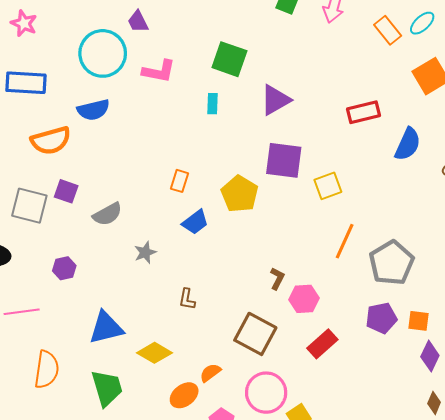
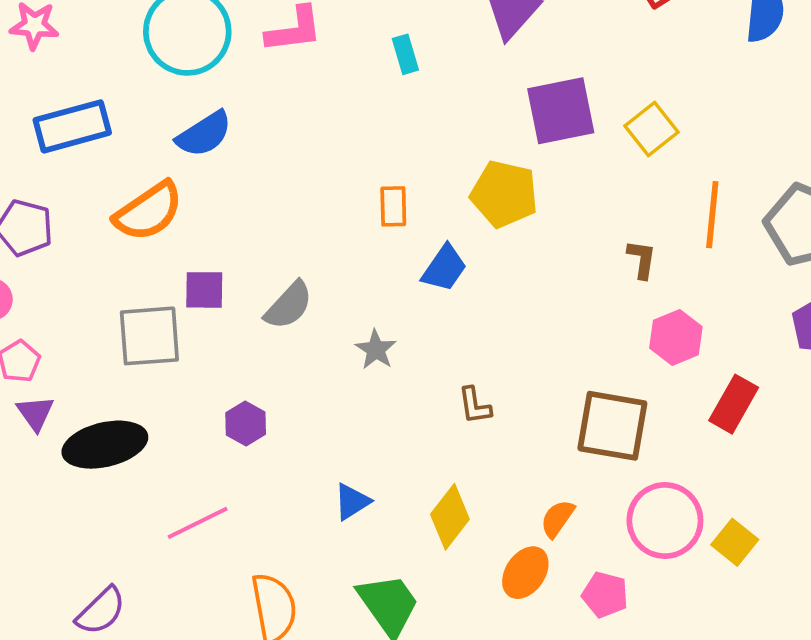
brown L-shape: (277, 278) -> (642, 259), moved
blue triangle: (106, 328) -> (352, 502), size x0.6
yellow diamond: (155, 353) -> (450, 517), turned -64

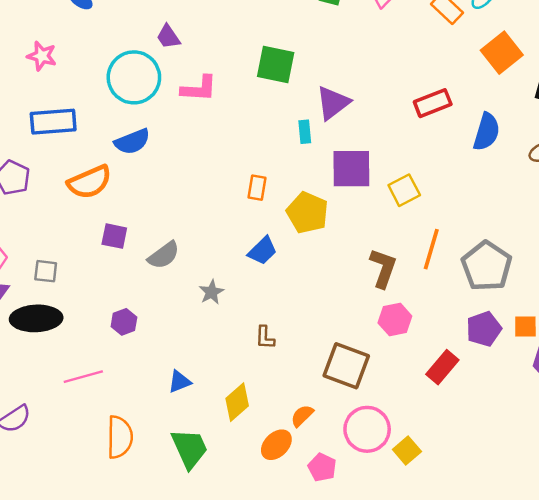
cyan rectangle: (405, 54) -> (305, 132), moved
orange rectangle: (393, 206) -> (257, 188), moved
brown L-shape: (642, 259) -> (383, 268), size x1.6
gray square: (149, 336) -> (46, 271), moved, size x0.6
red rectangle: (734, 404) -> (442, 367), moved

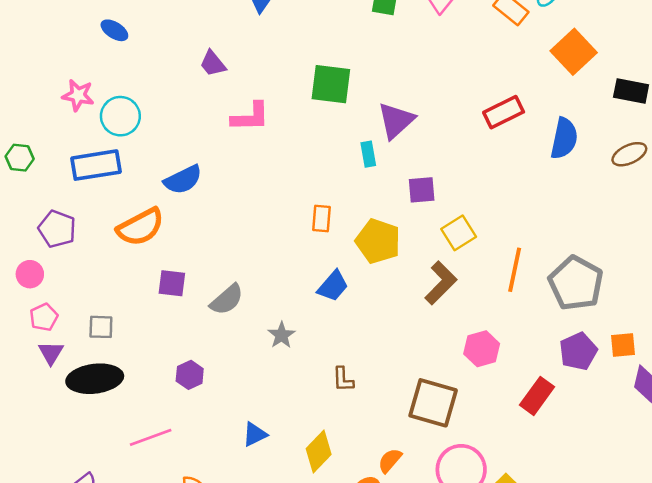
cyan circle: (134, 77) -> (120, 116), moved, size x0.7
purple square: (351, 169) -> (422, 190), size x0.6
yellow square: (404, 190) -> (459, 233), moved
brown L-shape: (383, 268) -> (441, 283), moved, turned 30

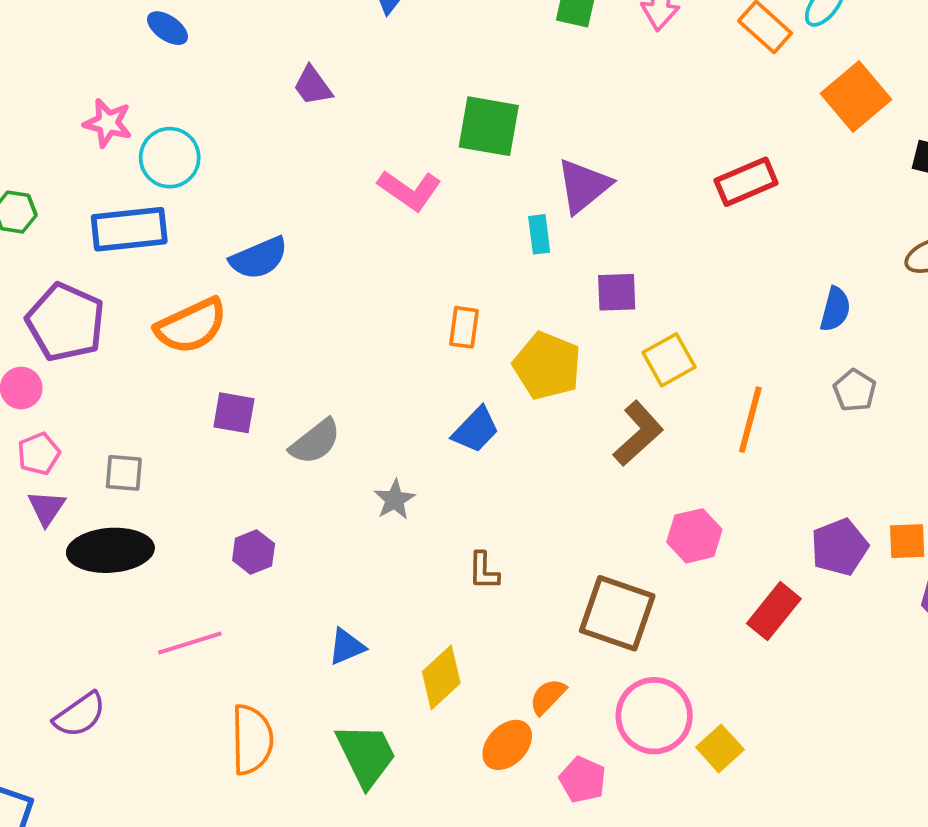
pink L-shape: (250, 117) -> (410, 190), moved, turned 33
blue semicircle: (564, 138) -> (835, 309), moved, size x0.7
purple pentagon: (57, 229) -> (66, 322), size x1.4
gray pentagon: (576, 283) -> (855, 390), moved, size x0.5

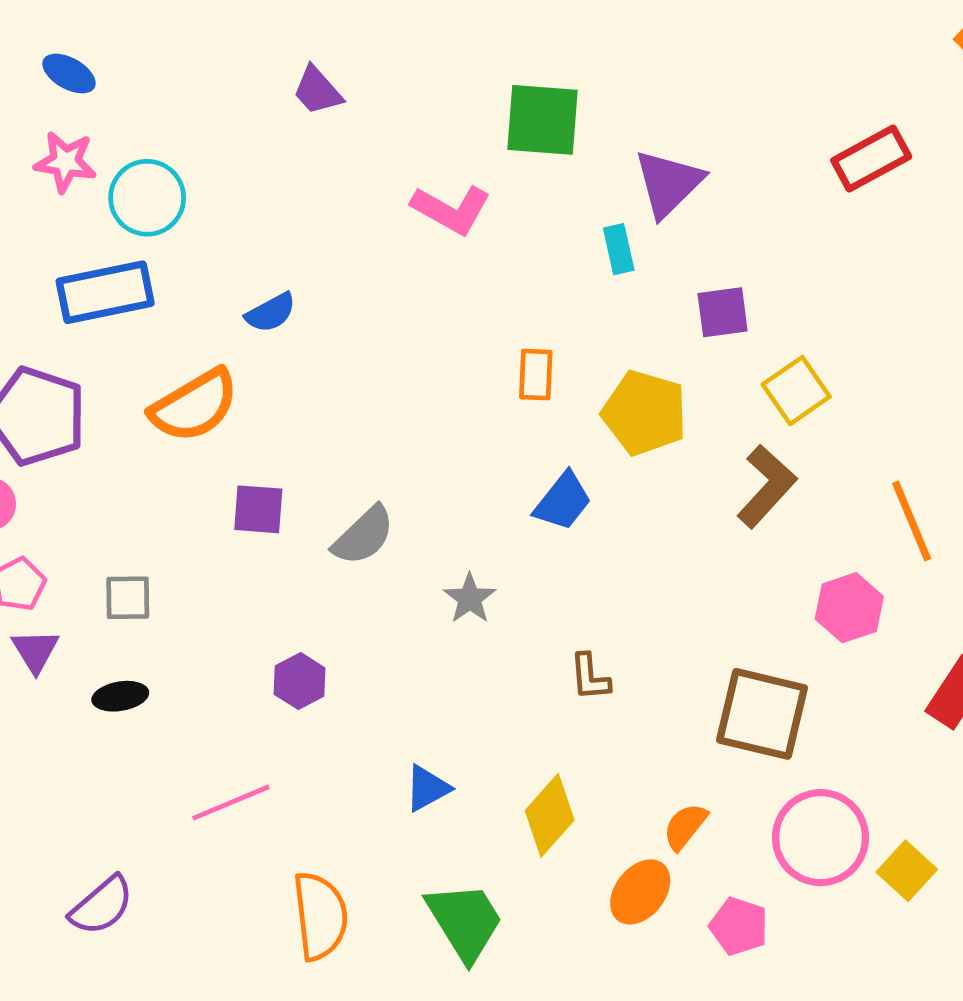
blue ellipse: (168, 28) -> (69, 74), moved
blue semicircle: (259, 258) -> (271, 313), size x0.7
orange line: (750, 420) -> (912, 521), moved, turned -32
black ellipse: (110, 550) -> (120, 696), size x0.5

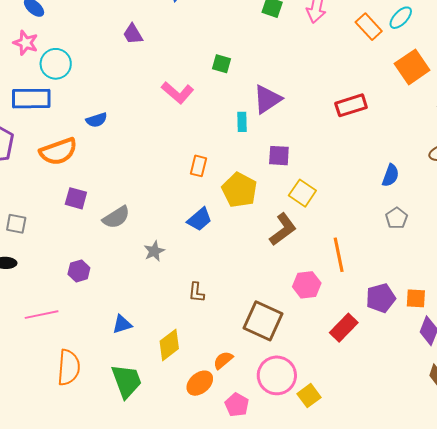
green square: (543, 120) -> (221, 64), size x0.6
yellow square: (796, 391) -> (302, 193), turned -32

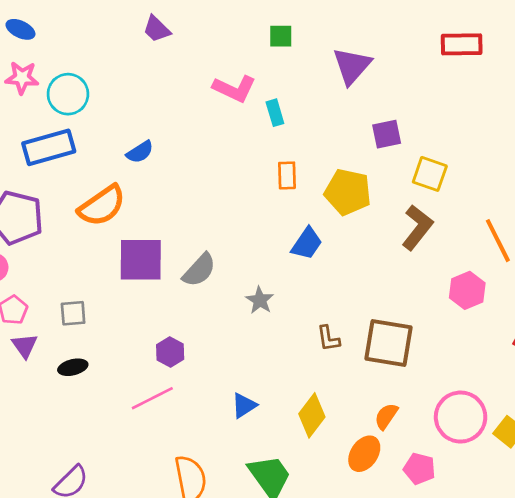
red rectangle: (351, 105) -> (462, 44), turned 32
cyan rectangle: (242, 122) -> (275, 113), moved
purple square: (76, 198) -> (141, 260), size x1.6
pink line: (42, 315) -> (152, 398), moved
brown square: (263, 321) -> (389, 343), moved

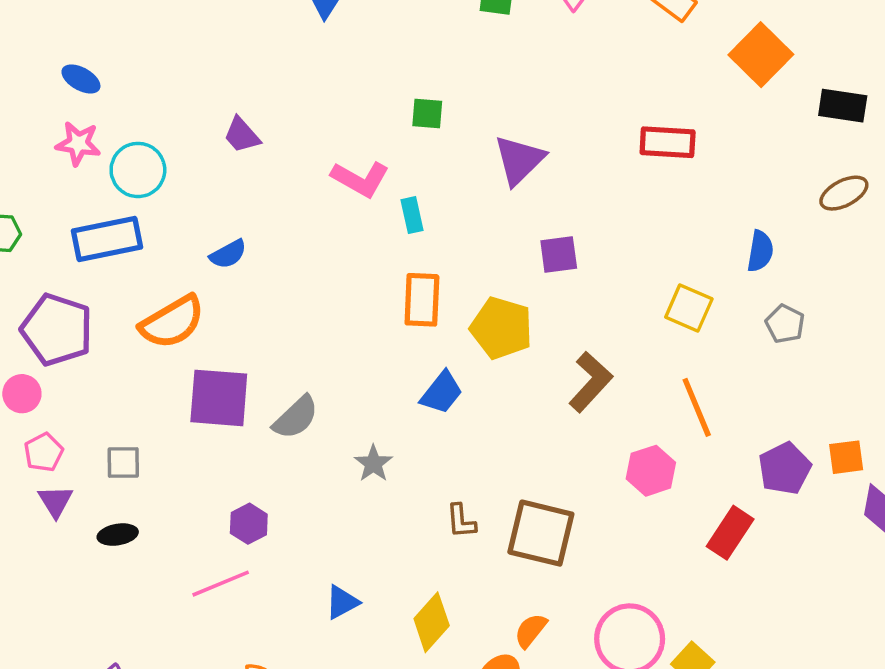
purple trapezoid: (157, 29) -> (242, 135), moved
yellow square: (430, 174) -> (689, 308), moved
orange rectangle: (287, 175) -> (422, 300), size x1.4

